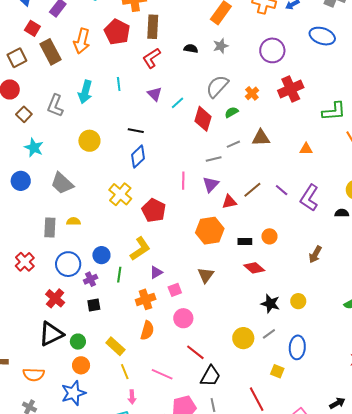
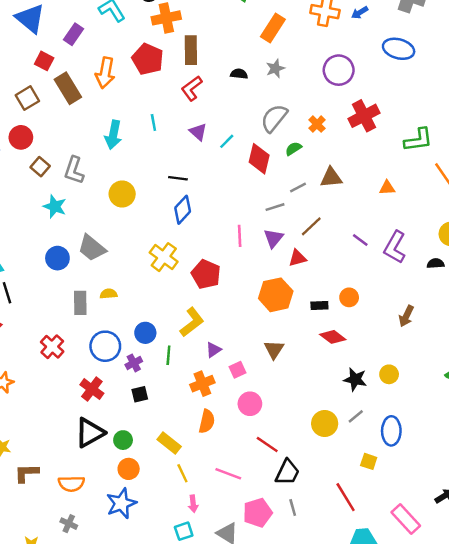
gray L-shape: (55, 106) -> (74, 170), moved
blue circle: (21, 181) -> (57, 258), moved
brown line: (252, 190) -> (311, 226), moved

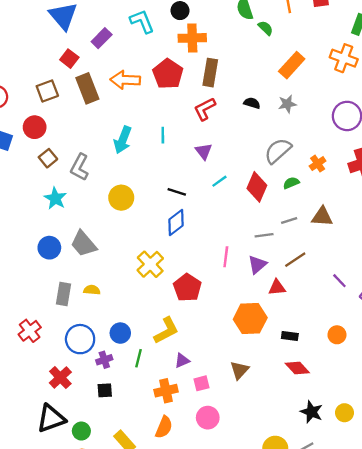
orange arrow: (105, 73) -> (125, 80), turned 72
cyan line: (227, 141) -> (219, 181), moved
orange circle: (349, 297) -> (337, 335), moved

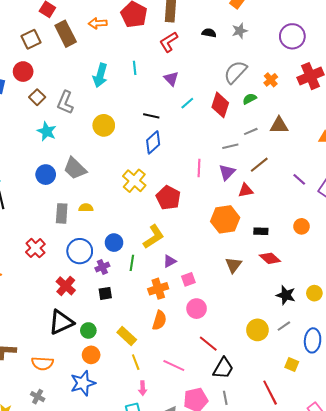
orange arrow: (125, 80) -> (98, 23), size x0.7
brown triangle: (240, 370) -> (233, 265), moved

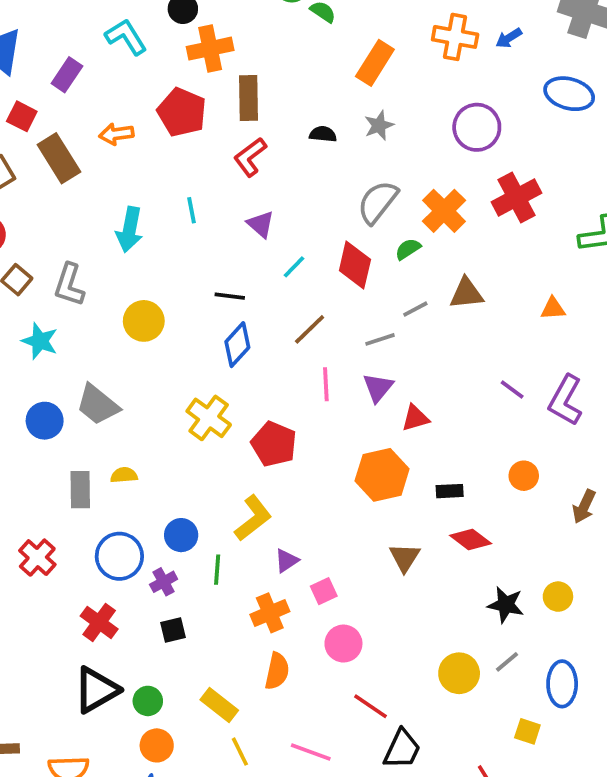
orange cross: (271, 80) -> (444, 211), size x1.6
brown line: (259, 165) -> (310, 329), moved

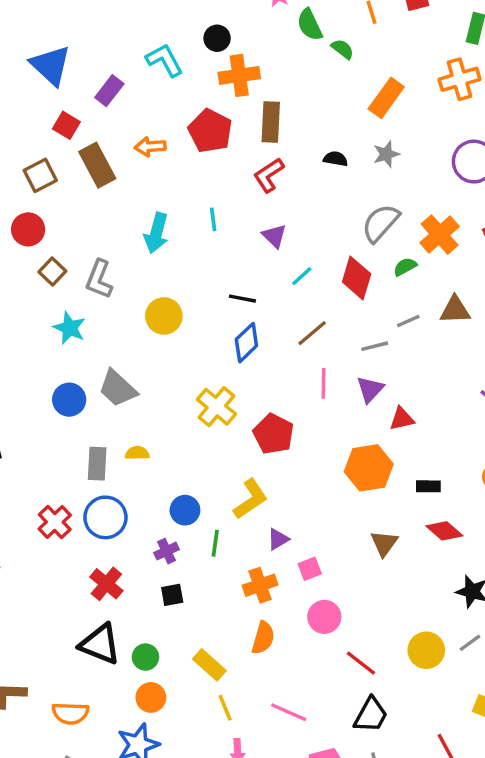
orange cross: (455, 37) -> (460, 79), turned -30
blue circle: (119, 556) -> (105, 517), moved
black triangle: (96, 690) -> (100, 644), turned 48
red line: (370, 706) -> (361, 663), moved

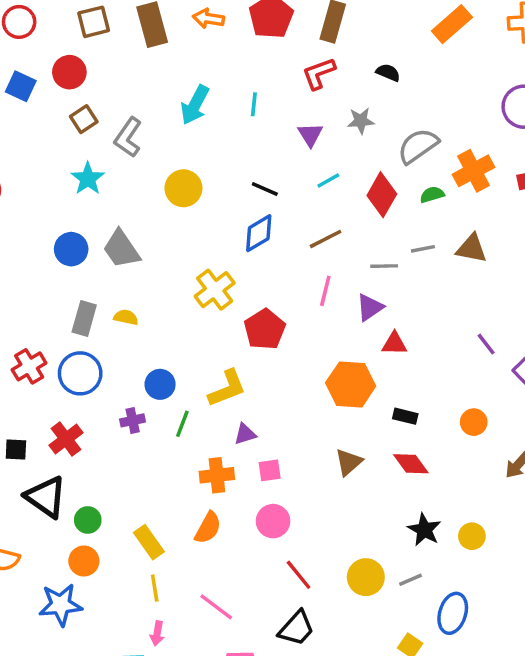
gray star: (386, 154) -> (361, 121), moved
black square: (172, 595) -> (16, 450), moved

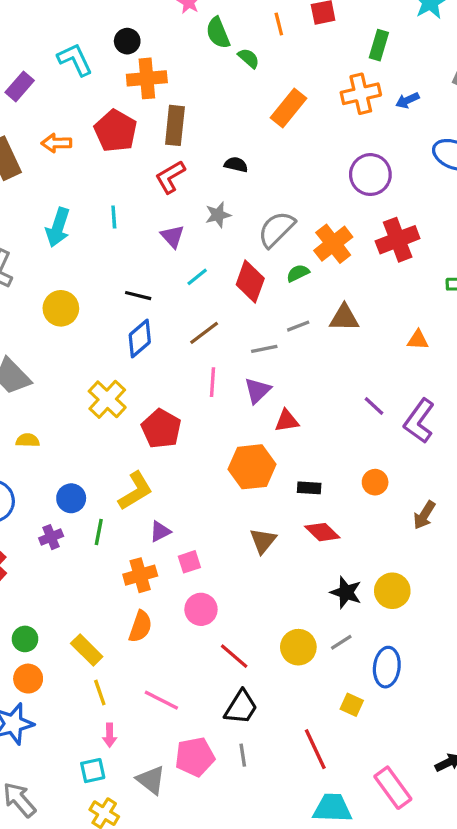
yellow circle: (472, 536) -> (392, 591), size x1.4

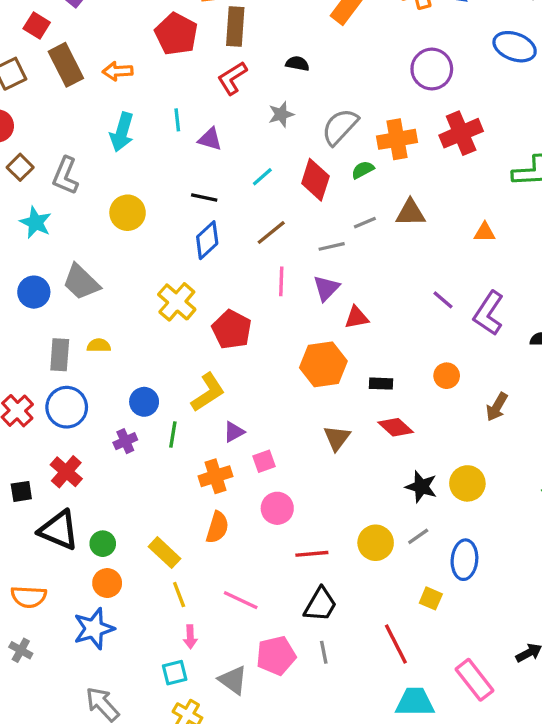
orange arrow: (56, 143) -> (118, 71), moved
purple triangle: (172, 236) -> (210, 139), moved, turned -30
orange cross: (333, 244) -> (397, 139), turned 30
red line: (234, 656) -> (312, 554), turned -44

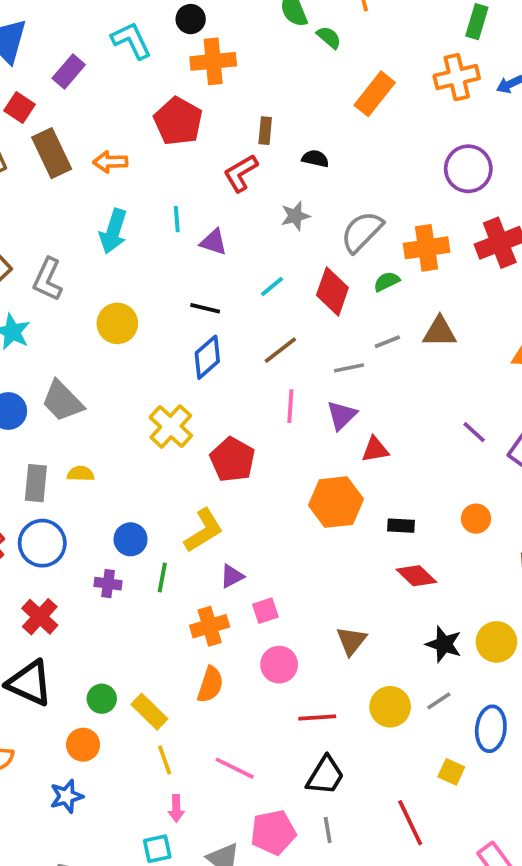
brown rectangle: (235, 27) -> (265, 131), moved, size x0.6
brown triangle: (337, 438) -> (351, 641), moved
purple cross: (125, 441) -> (108, 584), turned 30
green circle: (103, 544) -> (102, 699), moved
blue star: (94, 629) -> (66, 796), size x0.7

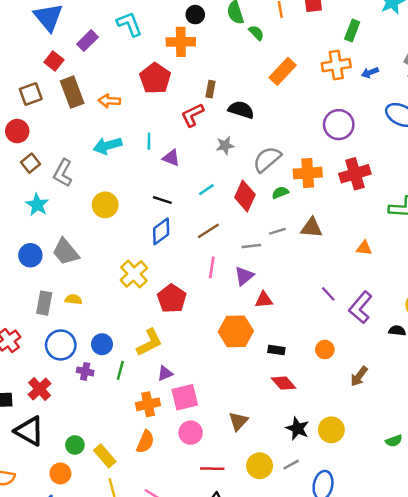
black circle: (191, 19) -> (195, 15), moved
black semicircle: (315, 159) -> (241, 110), size x1.5
cyan arrow: (113, 231) -> (108, 146), turned 52
blue circle: (42, 543) -> (61, 345), moved
pink square: (265, 611) -> (185, 397), size x1.6

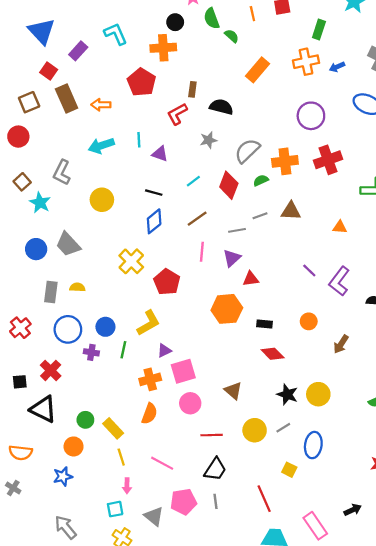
brown square: (30, 163) -> (22, 182), moved
brown triangle: (238, 421) -> (233, 391), turned -30

